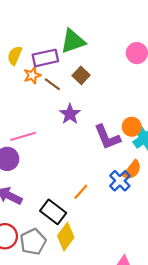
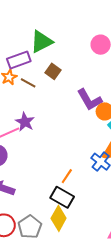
purple star: (70, 114) -> (25, 122), moved
purple L-shape: (107, 137) -> (90, 100), moved
black rectangle: (53, 212) -> (62, 197), moved

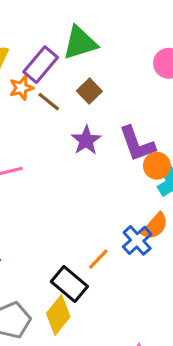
purple rectangle: (19, 60) -> (41, 65), turned -40
purple star: (25, 122) -> (86, 140), moved
orange line: (67, 176) -> (98, 259), moved

